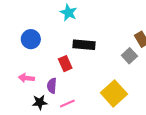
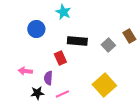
blue circle: (31, 39) -> (36, 29), moved
gray square: (129, 56) -> (108, 45), moved

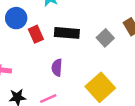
red rectangle: (60, 58) -> (36, 34), moved
purple semicircle: (48, 78) -> (57, 68), moved

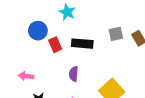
gray square: (105, 38) -> (116, 34), moved, turned 32

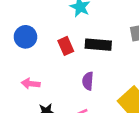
blue circle: (38, 31) -> (25, 37), moved

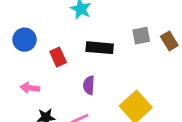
red rectangle: (66, 46) -> (58, 57), moved

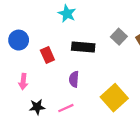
gray square: (141, 36) -> (119, 37), turned -35
pink arrow: (30, 88) -> (23, 82), turned -91

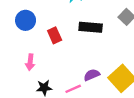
purple semicircle: (74, 79) -> (92, 75), moved, turned 63

